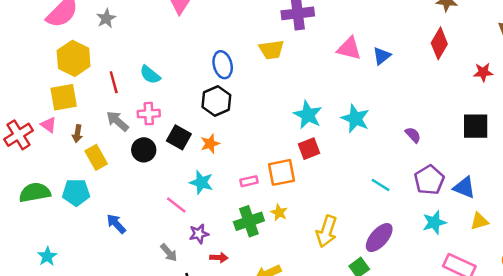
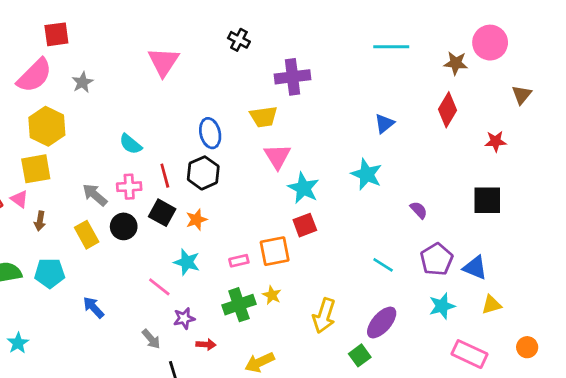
pink triangle: (349, 48) -> (277, 156), moved, turned 44
red line: (114, 82) -> (165, 176), moved
cyan star: (355, 119) -> (367, 174), moved
brown arrow: (77, 134) -> (40, 221), moved
yellow rectangle: (96, 157) -> (87, 235), moved

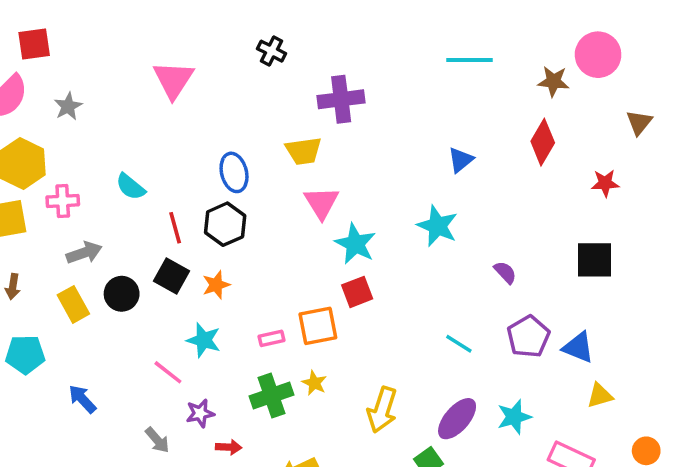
pink cross: (129, 187) -> (63, 201), moved
gray arrow: (95, 195) -> (84, 253), turned 120
cyan star: (442, 306) -> (514, 417), moved

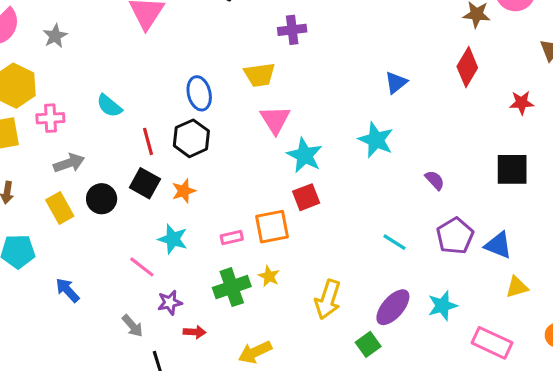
purple cross: (341, 99) -> (292, 30), size x0.7

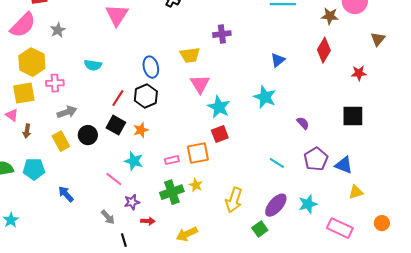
purple cross: (292, 30) -> (222, 34), moved
cyan semicircle: (109, 106) -> (93, 65), moved, turned -30
red line: (148, 141) -> (118, 98), turned 48

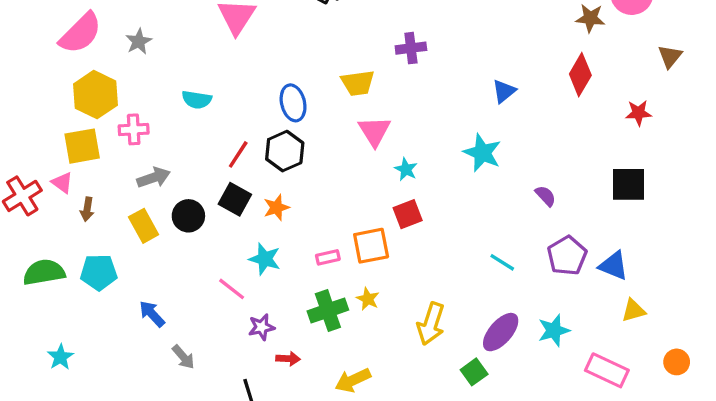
cyan star: (219, 107) -> (406, 169), size x0.6
gray arrow: (108, 217) -> (183, 357), moved

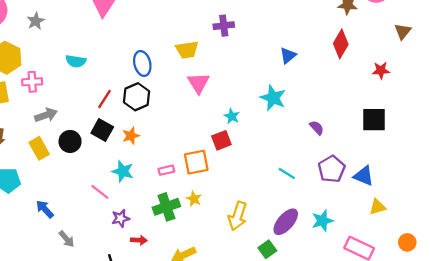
cyan star: (406, 169) -> (232, 116), moved

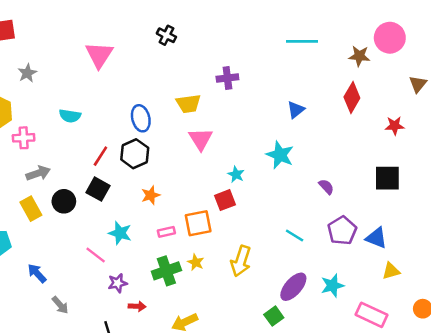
orange star: (131, 136) -> (151, 195), moved
yellow arrow: (238, 216) -> (241, 261), moved

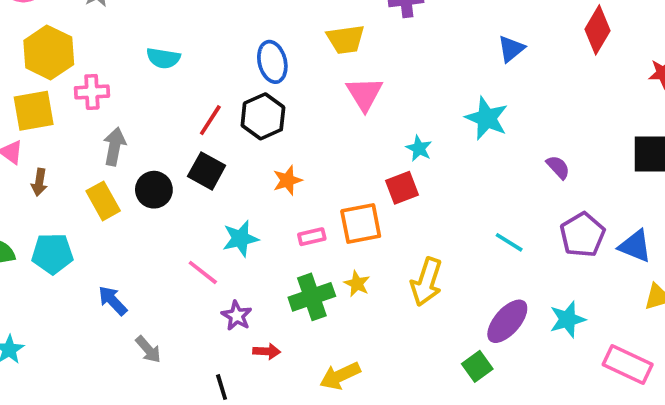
gray arrow: (38, 173) -> (114, 146), turned -60
cyan star: (120, 233) -> (240, 239), turned -30
purple star: (118, 283) -> (237, 316), turned -30

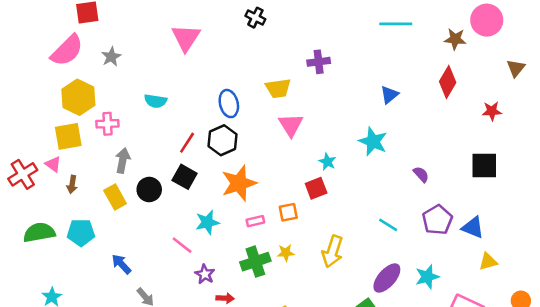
orange star: (287, 180) -> (239, 183), size x1.8
orange square: (361, 224) -> (288, 212), size x0.7
yellow star: (357, 284) -> (286, 253), turned -30

